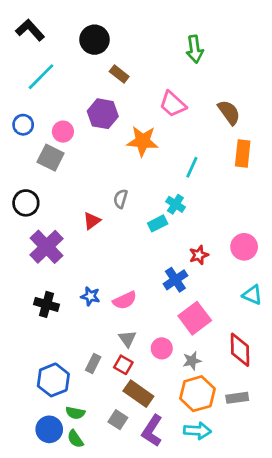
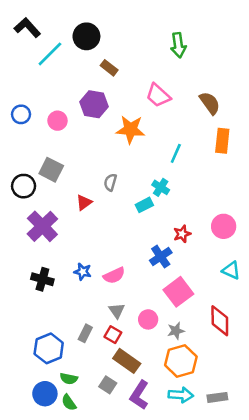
cyan line: (41, 77) -> (50, 54), moved
gray square: (51, 158) -> (51, 170), moved
gray rectangle: (237, 398) -> (217, 397), moved

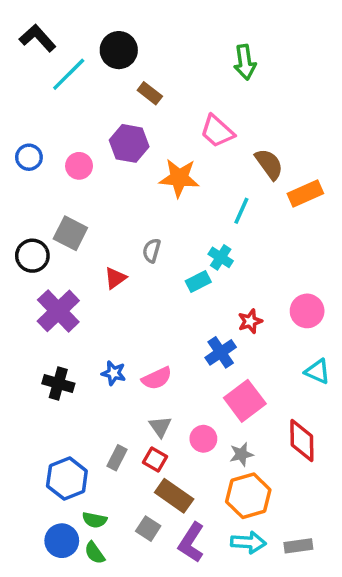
brown semicircle: (210, 103) -> (269, 164), moved
orange rectangle: (222, 141) -> (305, 193), turned 60

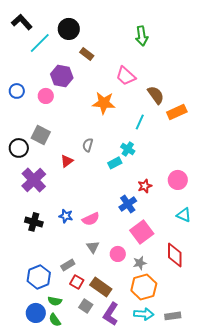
purple hexagon: (129, 143) -> (62, 76), moved
gray rectangle: (117, 458) -> (68, 265), turned 32
red square: (155, 459) -> (77, 282), moved

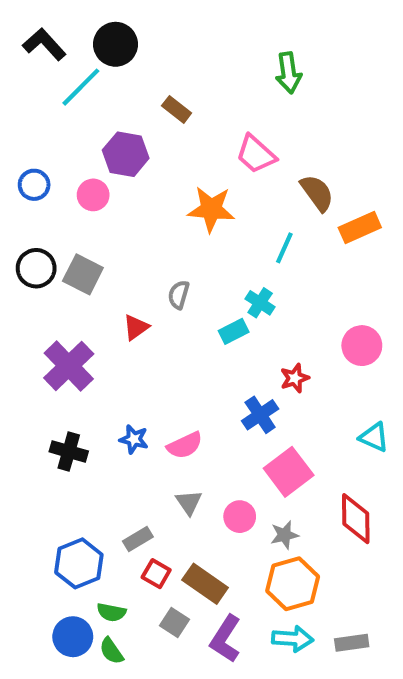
black circle: (69, 29) -> (116, 44), moved
black circle: (19, 148) -> (36, 268), moved
pink circle: (178, 180) -> (362, 346), moved

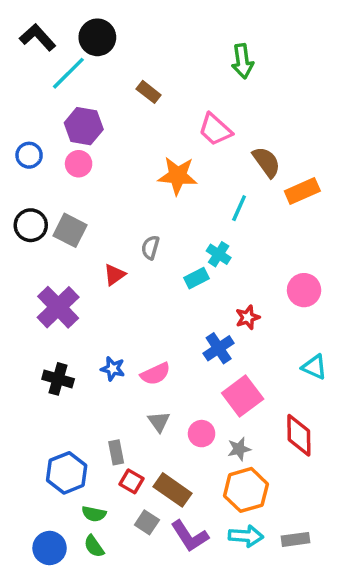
purple hexagon: (126, 154) -> (84, 126), moved
gray rectangle: (138, 539) -> (116, 452), turned -70
blue circle: (73, 637) -> (50, 548), moved
purple L-shape: (225, 639) -> (190, 536), turned -66

